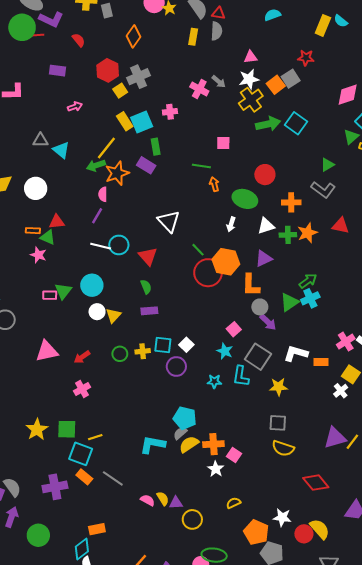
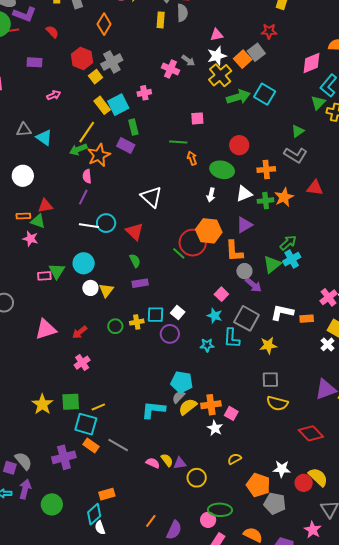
green line: (198, 250) -> (179, 253), moved

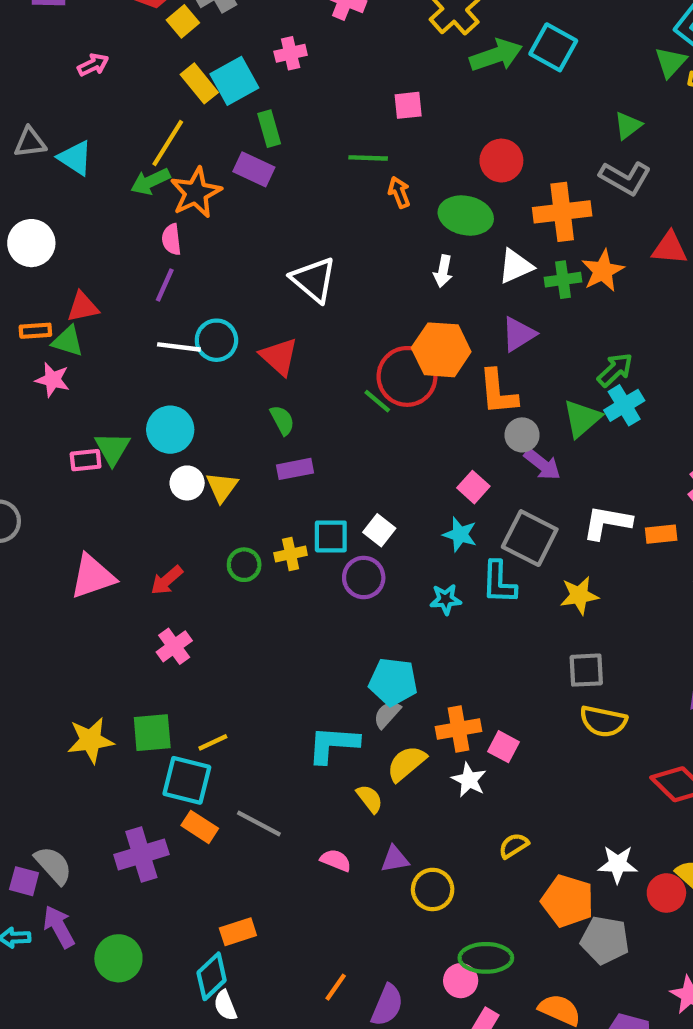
orange cross: (266, 170) -> (562, 212), size x1.4
yellow star: (42, 404) -> (91, 740), turned 30
yellow semicircle: (188, 407) -> (406, 763), moved
yellow semicircle: (167, 460) -> (370, 799), moved
purple arrow: (25, 489) -> (59, 927), turned -42

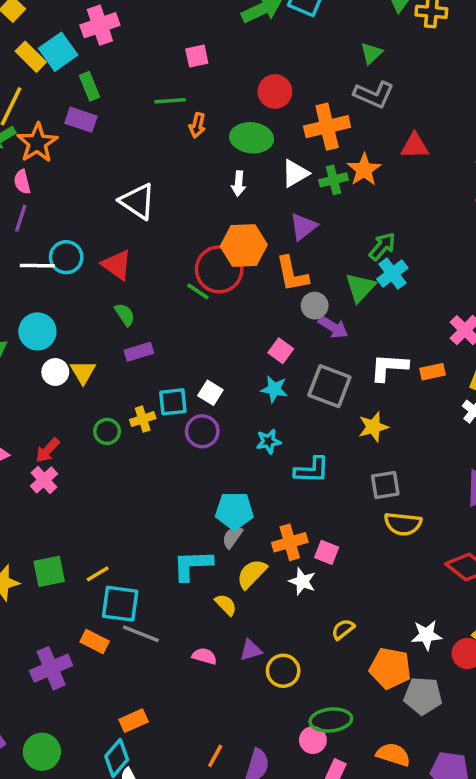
pink cross: (291, 53) -> (100, 25), size x1.5
orange arrow: (399, 192) -> (197, 125), turned -140
cyan L-shape: (499, 582) -> (312, 470), moved, turned -84
pink cross: (174, 646) -> (44, 480), moved
cyan square: (187, 780) -> (120, 604), moved

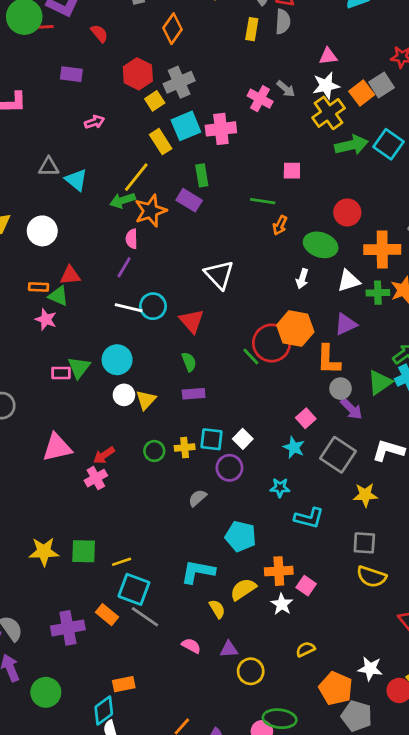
cyan square: (58, 52) -> (186, 126), moved
gray semicircle: (232, 537) -> (197, 498), moved

